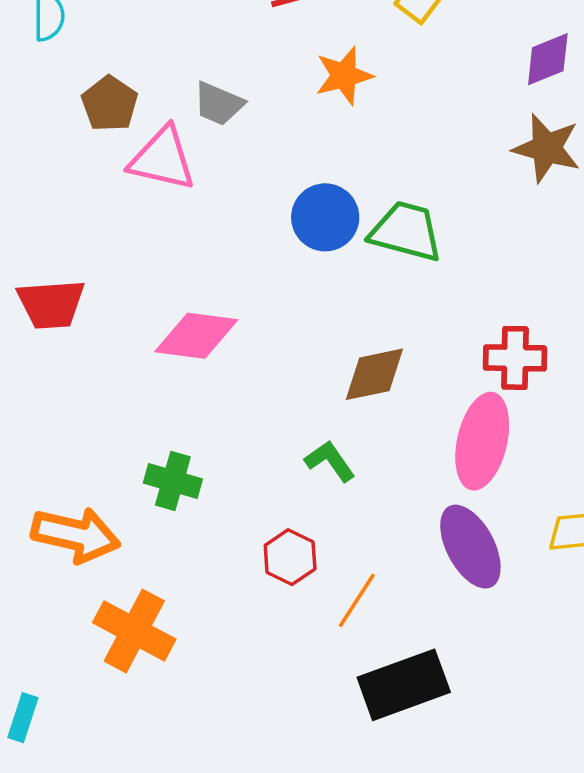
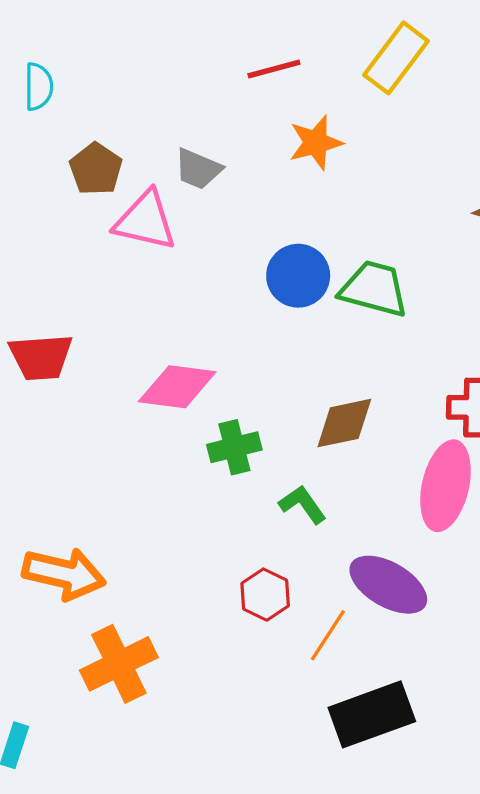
green cross: (173, 481) -> (234, 447), moved, turned -30
purple ellipse: (470, 547) -> (388, 585), moved, turned -32
orange cross: (134, 631) -> (119, 664), turned 36

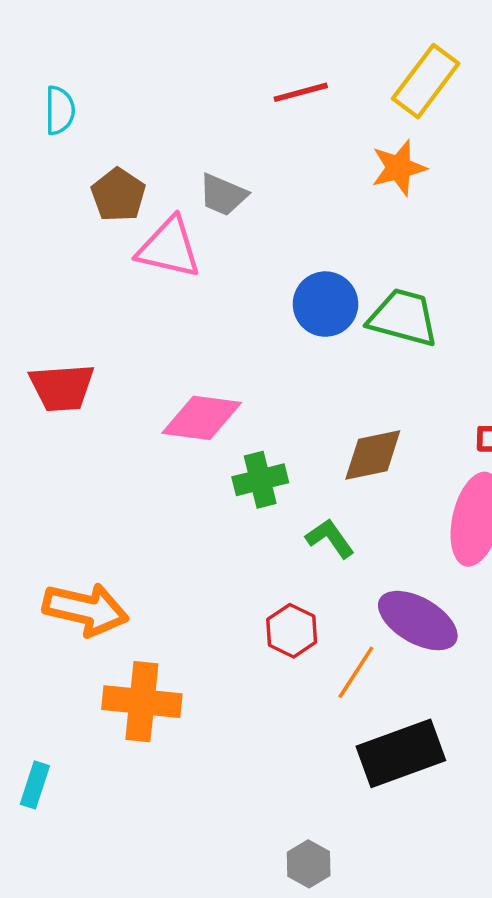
orange star: (316, 143) -> (399, 168), moved
orange cross: (119, 664) -> (142, 702), turned 32

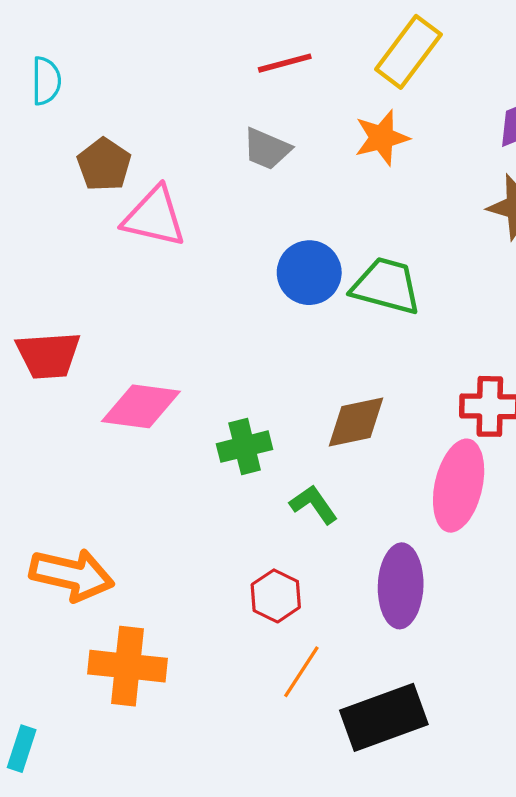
gray trapezoid: (223, 195) -> (267, 149), moved
pink diamond: (202, 418) -> (141, 406), moved
purple ellipse: (418, 621) -> (401, 586), turned 62
orange line: (356, 672) -> (301, 672), moved

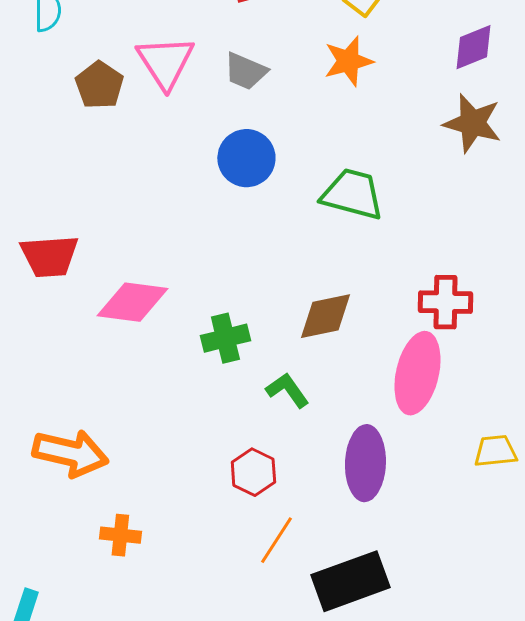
pink triangle: (154, 217) -> (165, 62), moved, turned 44
blue circle: (309, 273) -> (246, 158), moved
orange cross: (127, 666) -> (120, 535), size x0.6

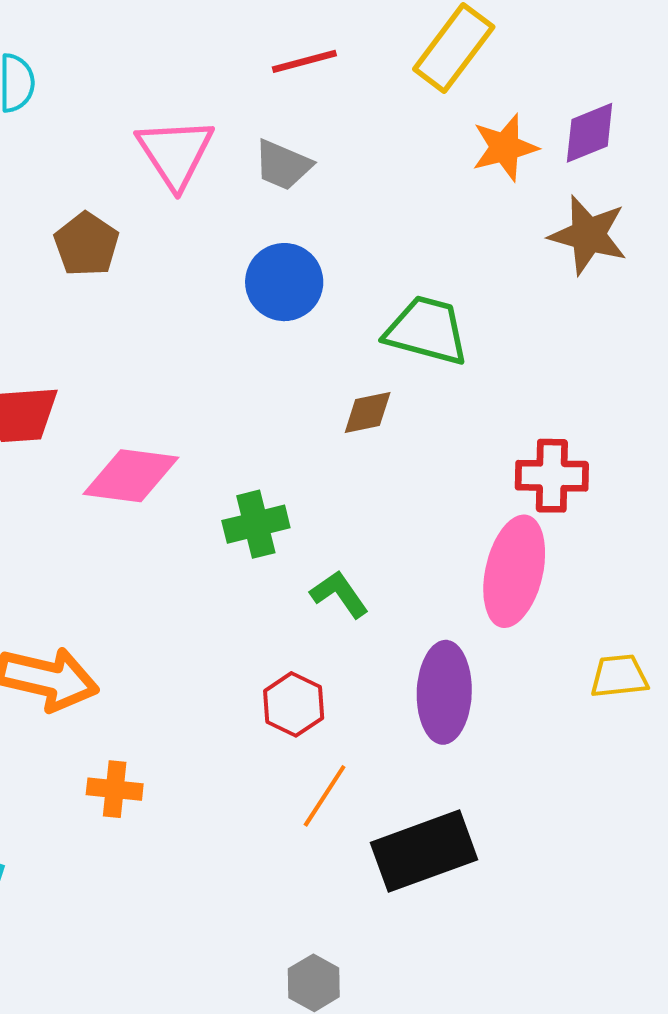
orange star: (348, 61) -> (505, 148), moved
brown pentagon: (99, 85) -> (86, 244), moved
brown diamond: (325, 316) -> (368, 413), moved, size x0.7

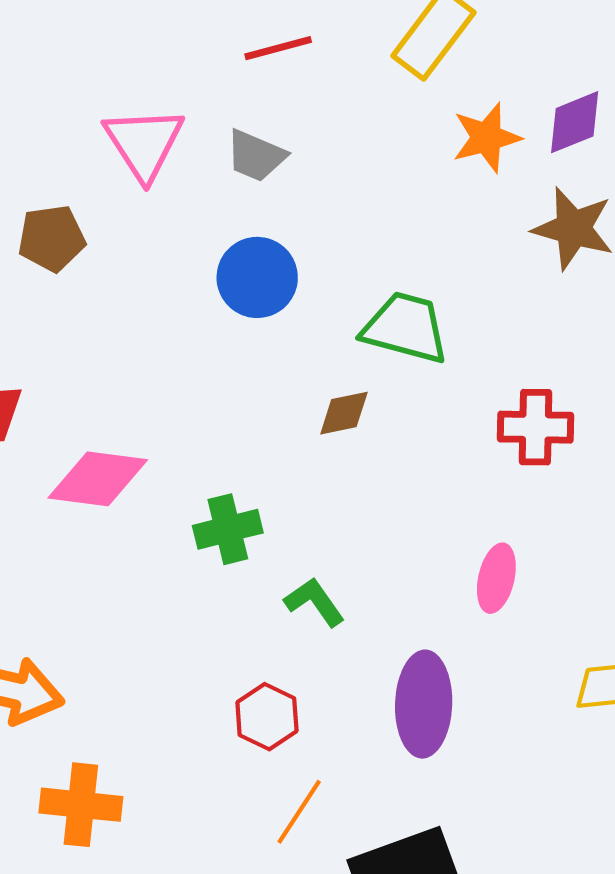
brown pentagon: (86, 244) -> (52, 238), turned 30
red cross: (552, 476) -> (536, 427), moved
pink ellipse: (514, 571) -> (496, 578), size x0.6
orange cross: (115, 789) -> (81, 805), size x1.4

